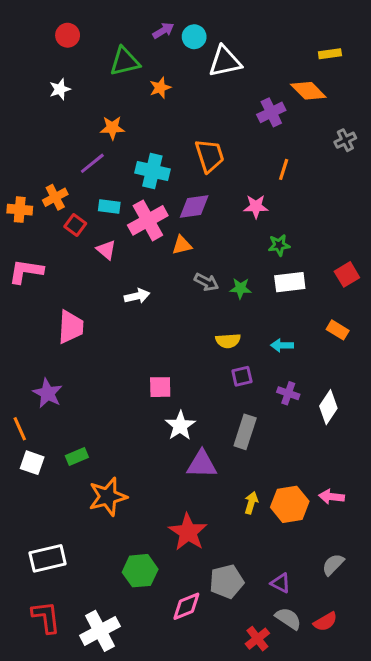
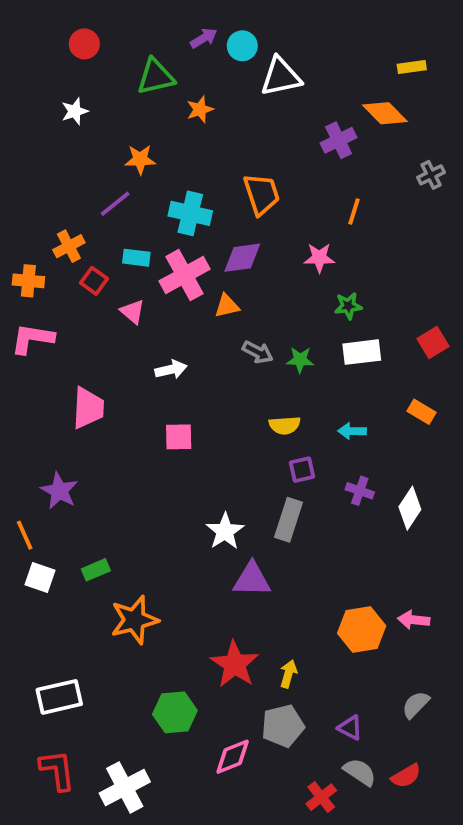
orange cross: (20, 210) -> (28, 281), moved
pink square: (160, 387) -> (179, 437), moved
gray rectangle: (245, 432) -> (289, 520), moved
yellow arrow: (251, 503) -> (289, 674), moved

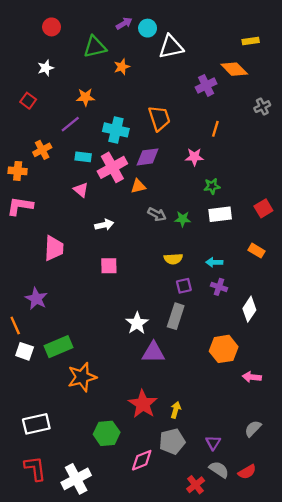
red square: (94, 281) -> (28, 101), moved
purple cross: (360, 491) -> (219, 287), moved
green rectangle: (96, 570) -> (59, 347), size x1.6
orange hexagon: (362, 630) -> (224, 349), moved
purple triangle: (350, 728) -> (213, 443), turned 35

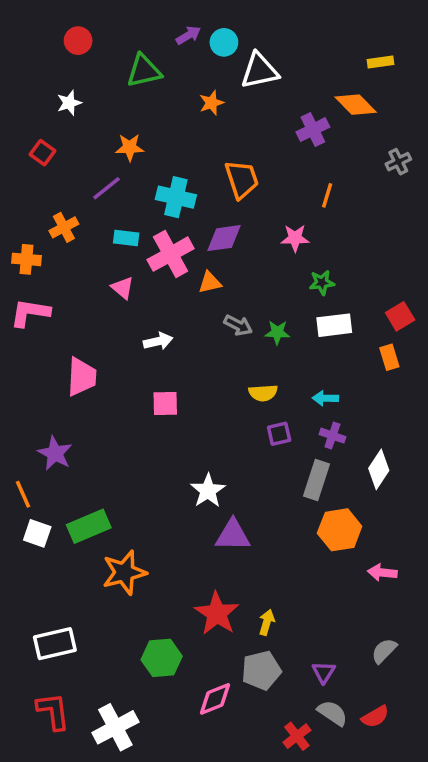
orange star: (122, 67) -> (211, 103), moved
orange rectangle: (256, 251) -> (389, 357), moved, turned 42
gray rectangle: (176, 316) -> (316, 480), moved

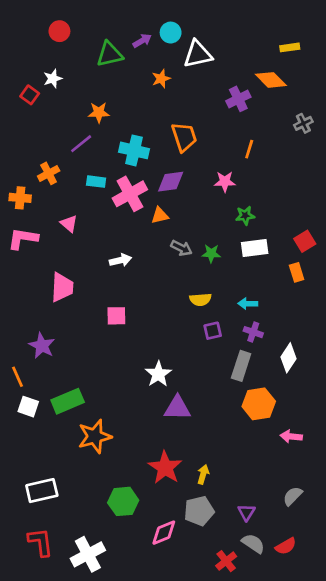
purple arrow: (188, 35) -> (142, 41), moved
red square: (42, 153) -> (30, 95), moved
pink triangle: (123, 288) -> (69, 224), moved
pink square: (165, 404) -> (116, 316), moved

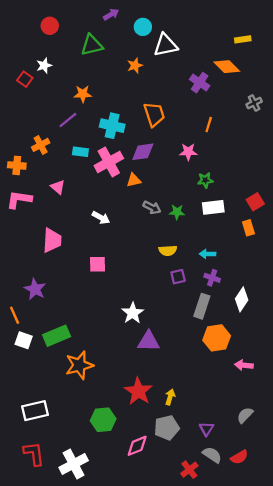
purple arrow: (142, 41) -> (111, 14), moved
purple cross: (238, 99) -> (200, 83), turned -30
white arrow: (120, 260) -> (101, 218), turned 42

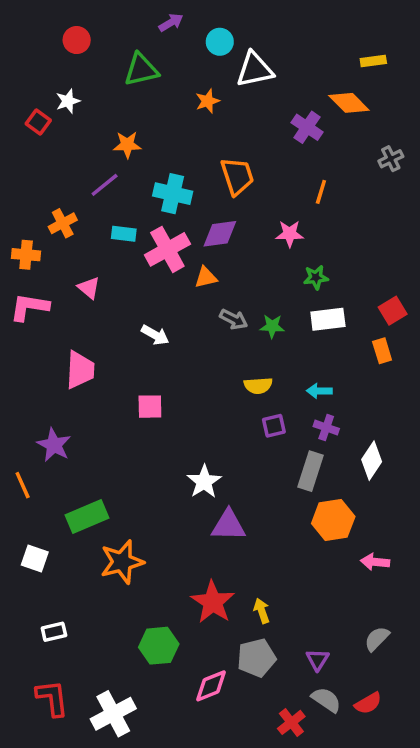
white square: (24, 340) -> (35, 558), moved
yellow arrow: (170, 397) -> (262, 611), turned -35
white rectangle: (35, 411) -> (54, 632), size x0.6

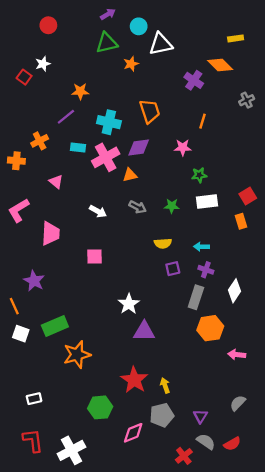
green triangle: (141, 70) -> (107, 43), moved
pink L-shape: (30, 307) -> (19, 210), moved, turned -40
gray arrow: (234, 319) -> (138, 207), moved
white square: (35, 558) -> (21, 334), moved

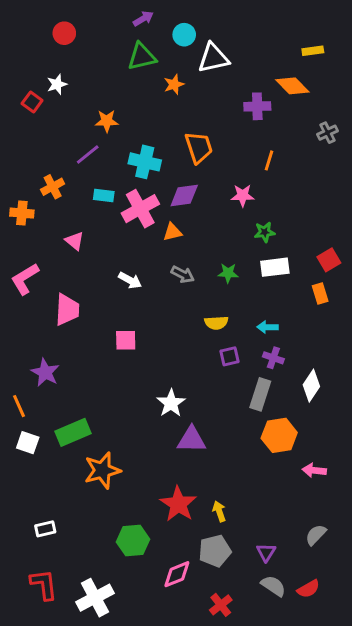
purple cross: (194, 80) -> (257, 106), turned -36
red cross: (184, 456) -> (221, 605), moved

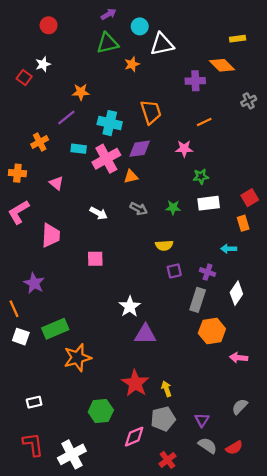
orange line: (269, 160) -> (204, 122), turned 48
orange cross: (22, 213) -> (17, 173), moved
cyan arrow: (268, 327) -> (229, 249), moved

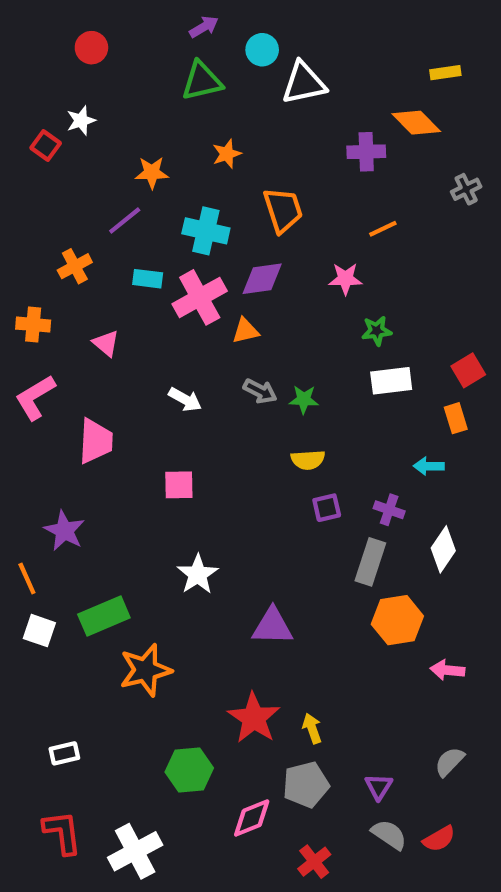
orange star: (132, 64) -> (227, 154), moved
green star: (173, 208) -> (304, 399), moved
white star: (130, 307) -> (198, 574), moved

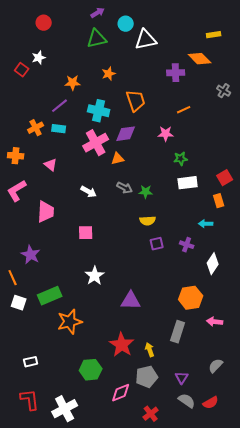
gray cross: (466, 189) -> (224, 91), turned -32
cyan rectangle: (148, 279) -> (59, 129), moved
gray rectangle: (370, 562) -> (178, 332), moved

